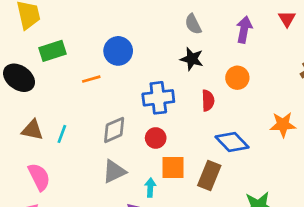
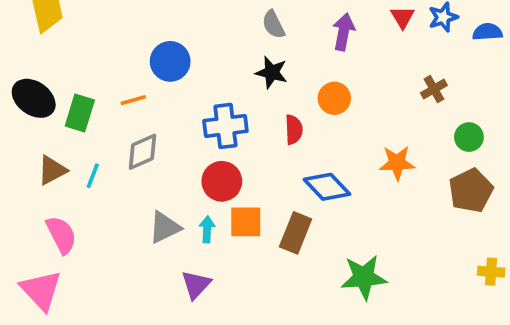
green rectangle: (52, 51) -> (80, 113), moved, turned -55
brown triangle: (32, 130) -> (52, 170), turned -40
gray diamond: (114, 130) -> (142, 152), moved
red circle: (156, 138) -> (222, 181), size x1.4
cyan arrow: (150, 188) -> (207, 229), moved

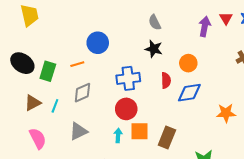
purple arrow: (344, 32) -> (205, 26), moved
orange star: (397, 163) -> (226, 113), moved
blue diamond: (327, 187) -> (189, 93), moved, turned -55
gray triangle: (165, 227) -> (78, 131), moved

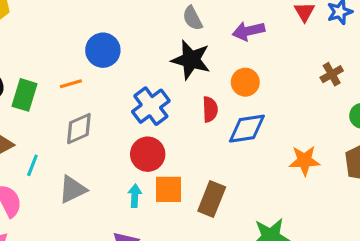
purple arrow: (205, 26) -> (248, 31), moved, turned -114
black star: (154, 49) -> (191, 60), size x1.4
blue cross: (128, 78) -> (151, 106), turned -30
cyan line: (55, 106) -> (32, 165), moved

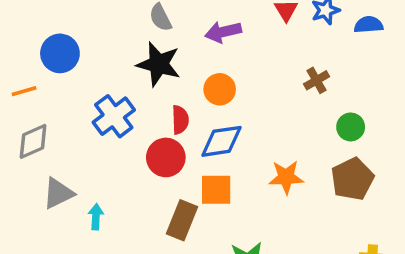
red circle: (148, 154) -> (166, 157), moved
gray triangle: (72, 189) -> (58, 193), moved
orange square: (168, 189) -> (216, 190), moved

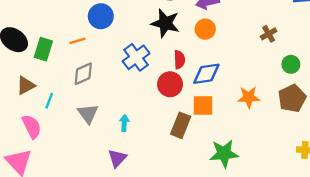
orange circle: (220, 89) -> (205, 29), moved
gray triangle: (58, 193) -> (88, 114), moved, turned -40

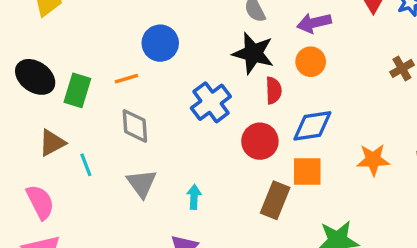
red semicircle: (179, 60) -> (273, 90), moved
gray diamond: (83, 74) -> (135, 126), turned -70
cyan line: (49, 101) -> (86, 165), turned -42
pink semicircle: (32, 127) -> (40, 202), moved

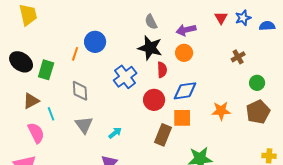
orange line: (126, 79) -> (75, 54), moved, turned -56
cyan arrow: (194, 197) -> (115, 133), turned 48
pink semicircle: (40, 202) -> (36, 133), moved

